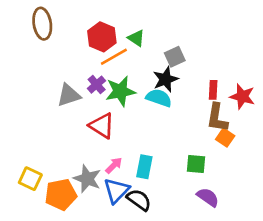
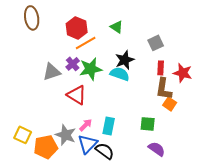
green triangle: (136, 38) -> (117, 27), moved
gray square: (175, 57) -> (156, 43), moved

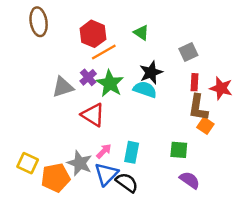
green star: (91, 69) -> (110, 83), turned -30

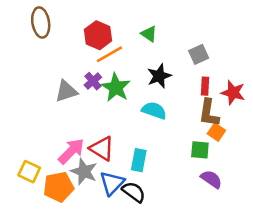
cyan semicircle: (145, 89) -> (154, 110), moved
red triangle: (93, 115) -> (102, 149), moved
green square: (179, 150) -> (200, 150), moved
pink arrow: (104, 151) -> (71, 151), moved, size x1.6
purple semicircle: (190, 180) -> (211, 179), moved

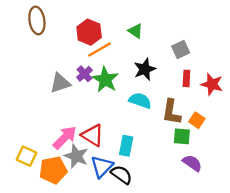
brown L-shape: (209, 113) -> (171, 112), moved

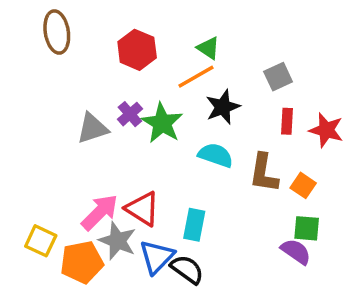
orange line: (100, 49) -> (196, 77), moved
green square: (182, 136) -> (307, 228), moved

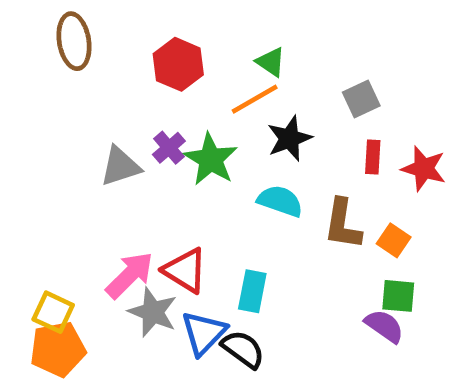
orange pentagon: (82, 262) -> (58, 349), moved

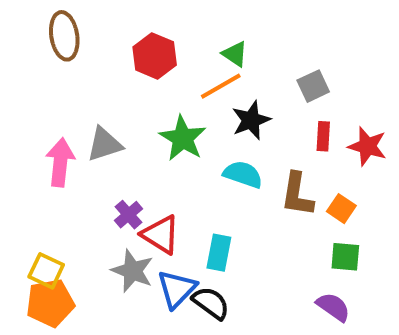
purple cross: (169, 148) -> (129, 215), moved
pink arrow: (130, 275) -> (60, 162), moved, turned -39
purple semicircle: (384, 326) -> (333, 307), moved

